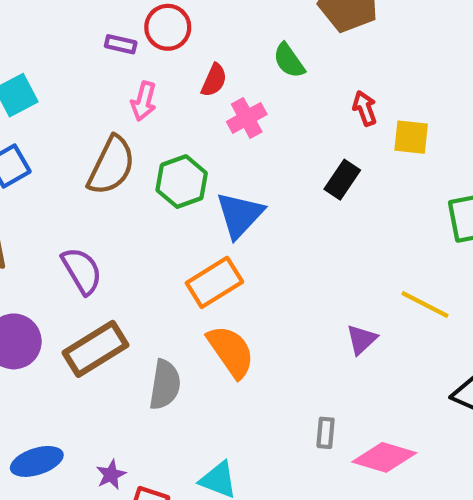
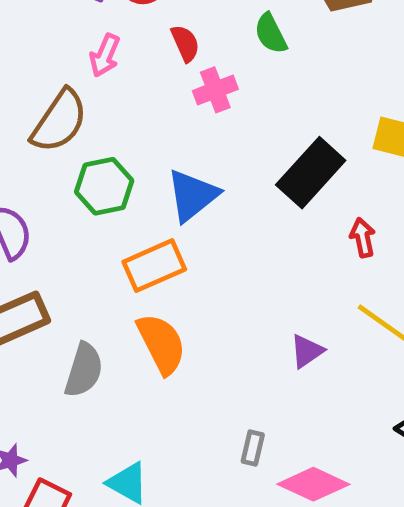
red semicircle: (214, 80) -> (185, 43), turned -56
red arrow: (365, 108) -> (363, 238), moved
black rectangle: (342, 180) -> (311, 173), size x1.6
green hexagon: (182, 182) -> (104, 186), moved

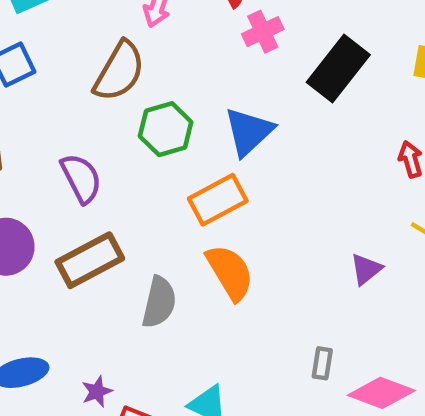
black rectangle: (311, 173) -> (338, 68), moved

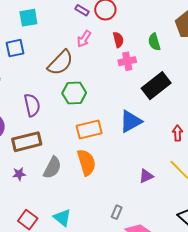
blue triangle: (249, 132) -> (131, 121), moved
purple star: (97, 392) -> (19, 174), moved

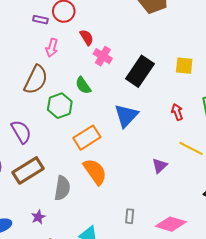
green semicircle: (154, 42) -> (83, 85), moved
pink cross: (127, 61) -> (103, 56), turned -30
purple star: (19, 174) -> (38, 217), moved
gray rectangle: (117, 212) -> (130, 216), moved

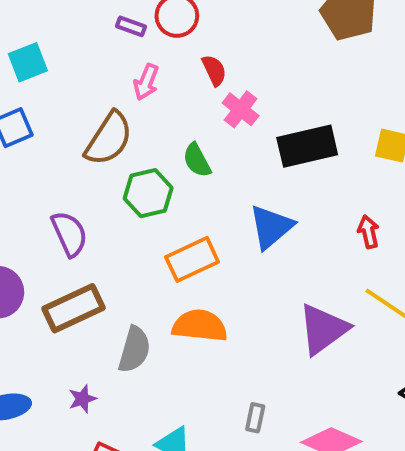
black rectangle: (140, 71) -> (307, 146), turned 36
purple triangle: (160, 166) -> (323, 329), size x1.8
orange semicircle: (95, 172) -> (200, 326), turned -56

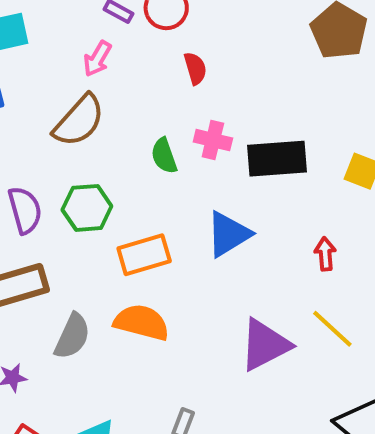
pink arrow: (146, 82) -> (97, 59), moved
pink cross: (241, 109) -> (213, 140), moved, turned -33
green hexagon: (148, 193) -> (87, 208), moved

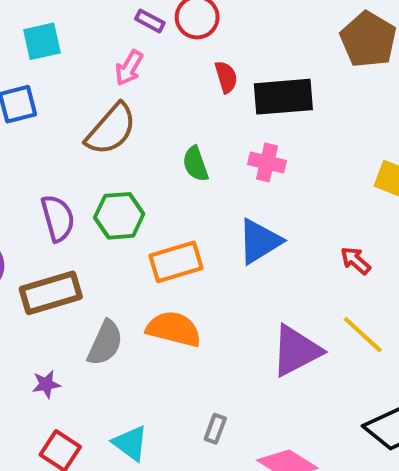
pink cross: (213, 140) -> (267, 162), moved
black rectangle: (277, 159) -> (283, 97), moved
red arrow: (325, 254) -> (356, 261), turned -44

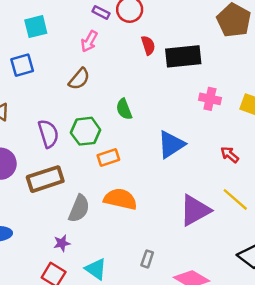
brown semicircle: (111, 129) -> (79, 79), size x0.7
pink cross: (267, 162) -> (210, 99), moved
green semicircle: (195, 164) -> (124, 109), moved
orange rectangle: (176, 262) -> (108, 157), moved, size x0.7
purple star: (46, 384) -> (62, 243), moved

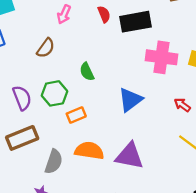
pink arrow: (89, 41) -> (64, 14), moved
pink cross: (210, 99) -> (162, 57), size x1.6
purple triangle: (195, 210) -> (129, 156), moved, turned 44

